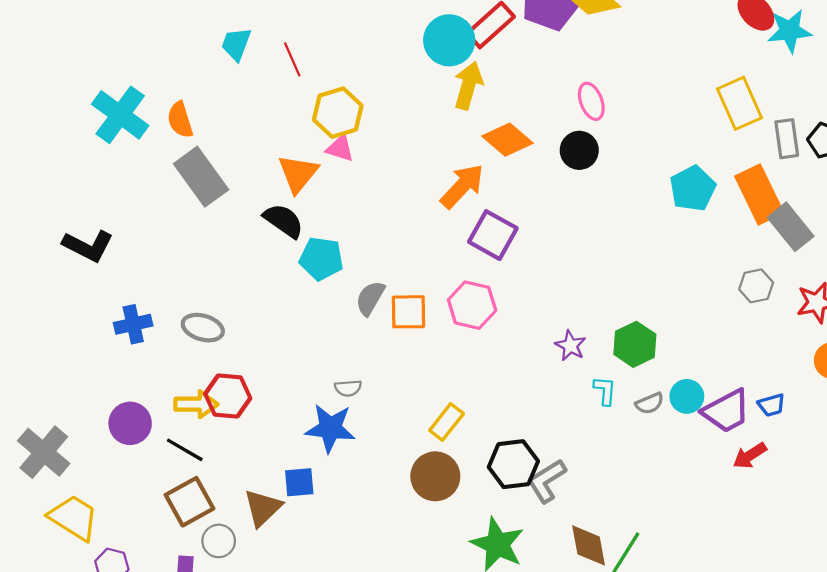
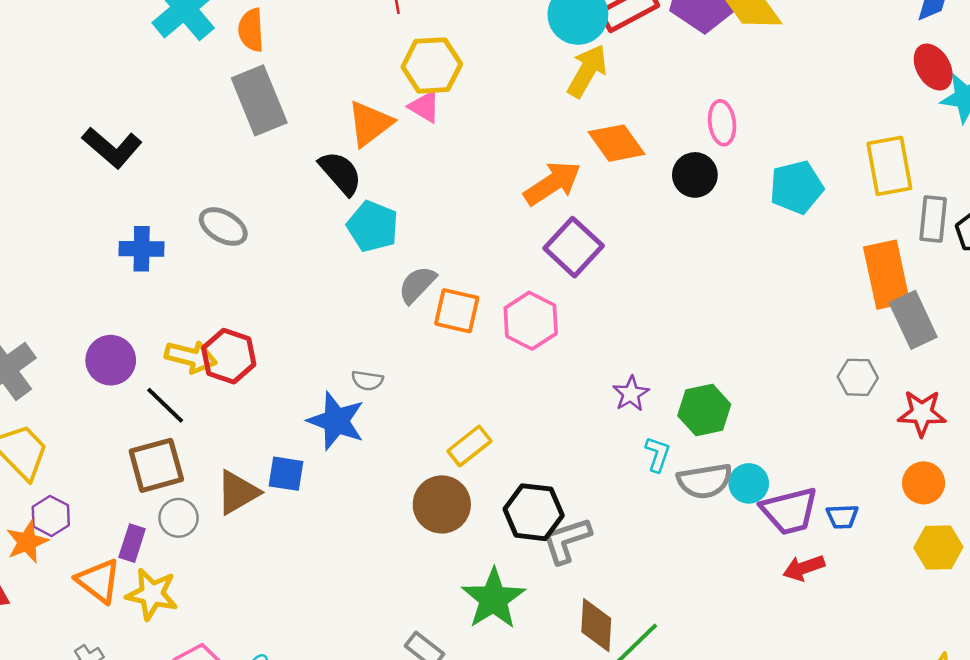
cyan pentagon: (693, 188) -> (796, 187), moved
gray ellipse: (203, 328) -> (223, 227), moved
gray semicircle: (650, 403) -> (705, 481), size x1.6

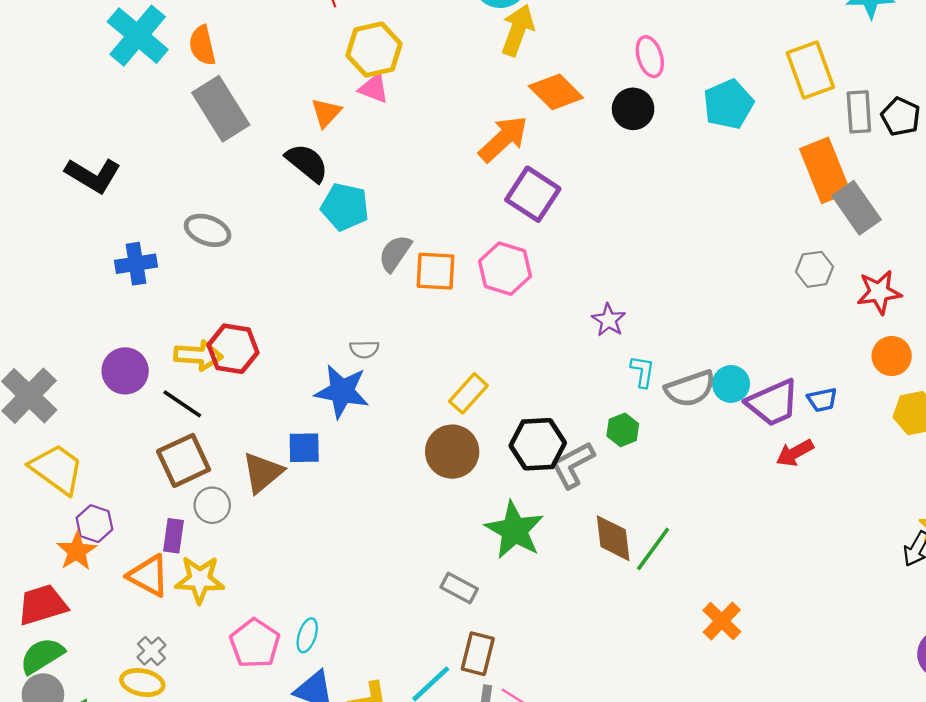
orange triangle: (370, 124) -> (326, 113), size x0.7
green hexagon: (704, 410) -> (623, 430), moved, size x0.7

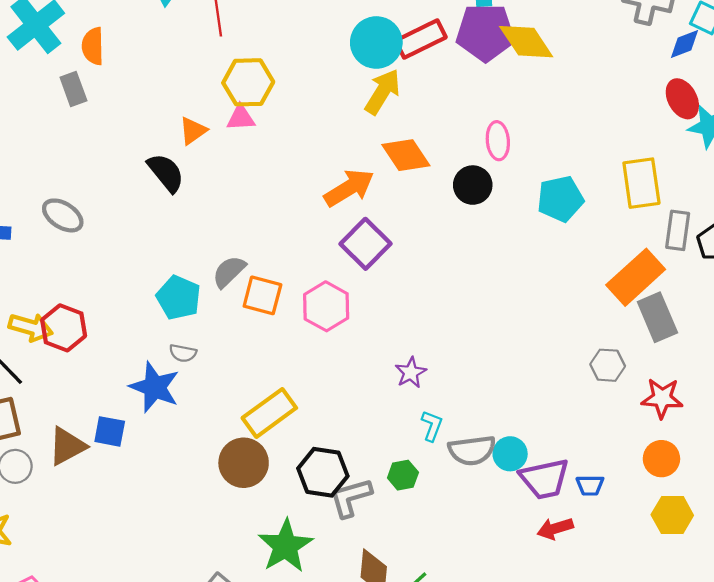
pink triangle: (374, 89) -> (241, 118), turned -36
gray rectangle: (221, 109) -> (73, 89), moved, size x0.6
orange rectangle: (825, 170) -> (636, 277), turned 58
cyan pentagon: (345, 207) -> (179, 298), moved
yellow rectangle: (468, 393) -> (269, 413), size x1.4

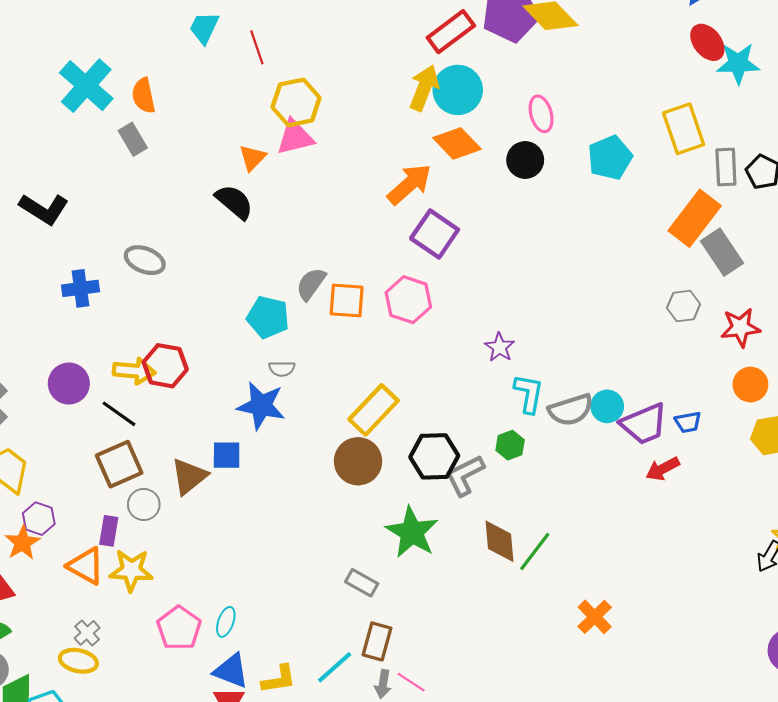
cyan circle: (376, 42) -> (458, 90), moved
pink triangle: (241, 118) -> (295, 137), size x1.4
cyan L-shape: (432, 426) -> (529, 394), size x1.4

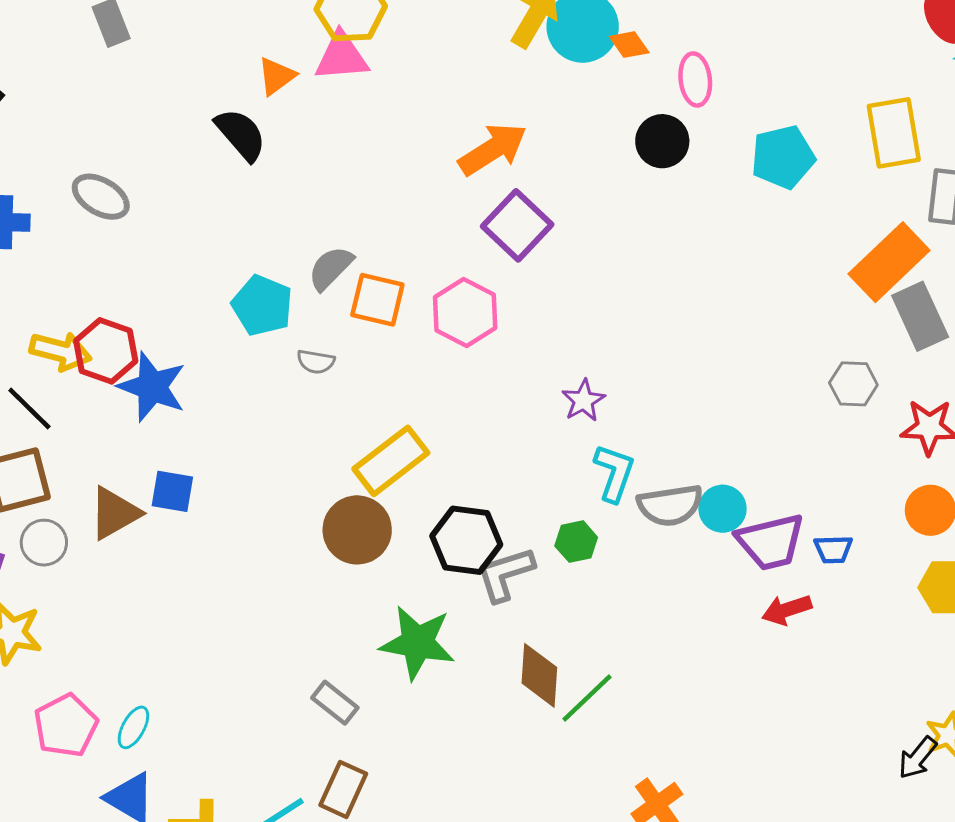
orange diamond: (457, 143) -> (629, 45), moved, size x0.6
gray semicircle: (282, 369) -> (316, 362), moved
blue star: (261, 406) -> (152, 387), moved
green star: (412, 532) -> (417, 643), turned -30

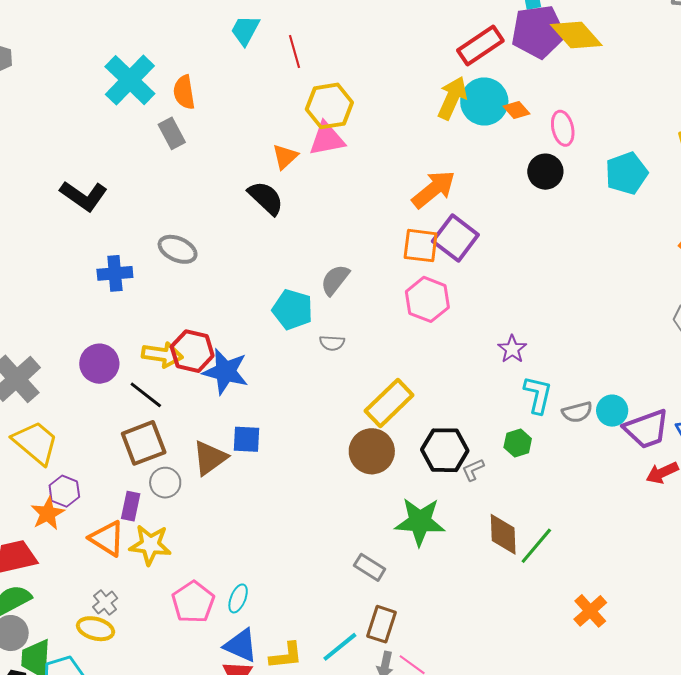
orange square: (377, 300) -> (421, 246), moved
gray semicircle: (670, 505) -> (577, 412), size x0.7
gray L-shape: (505, 574) -> (473, 470), size x0.6

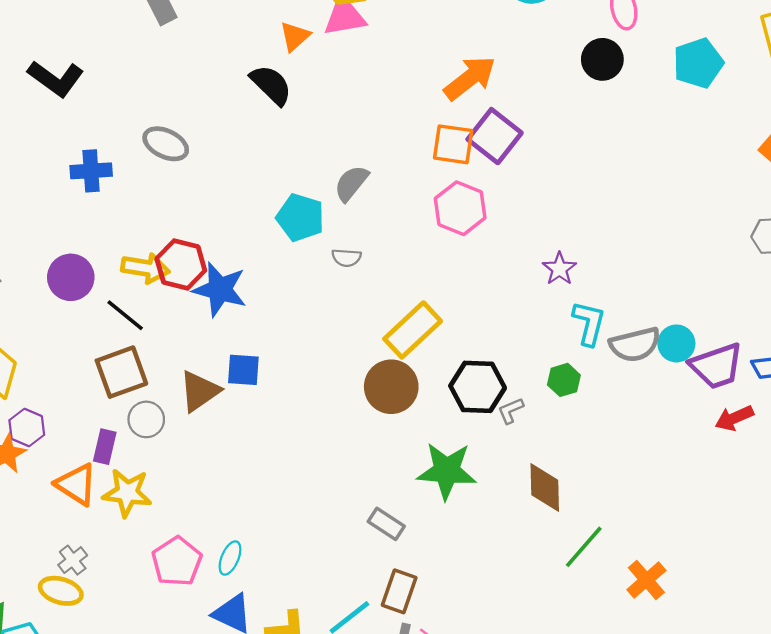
gray semicircle: (577, 412) -> (635, 345), size x1.4
green line: (536, 546) -> (584, 547), moved

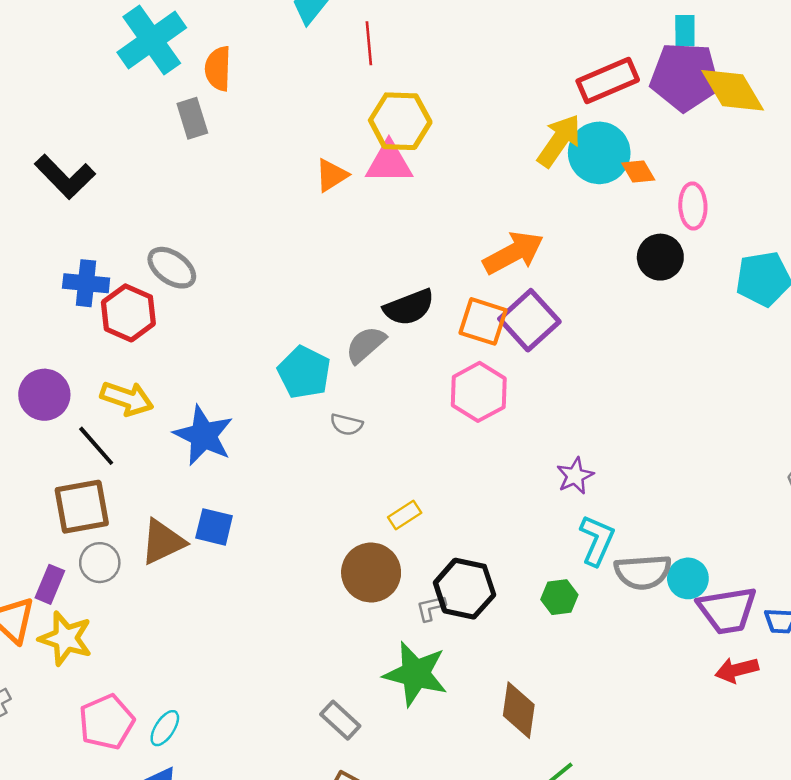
black semicircle: (271, 85) -> (409, 307), moved, turned 105
red hexagon: (181, 265) -> (128, 313), moved
yellow rectangle: (413, 330) -> (405, 515), size x0.5
gray L-shape: (511, 411) -> (431, 608), moved

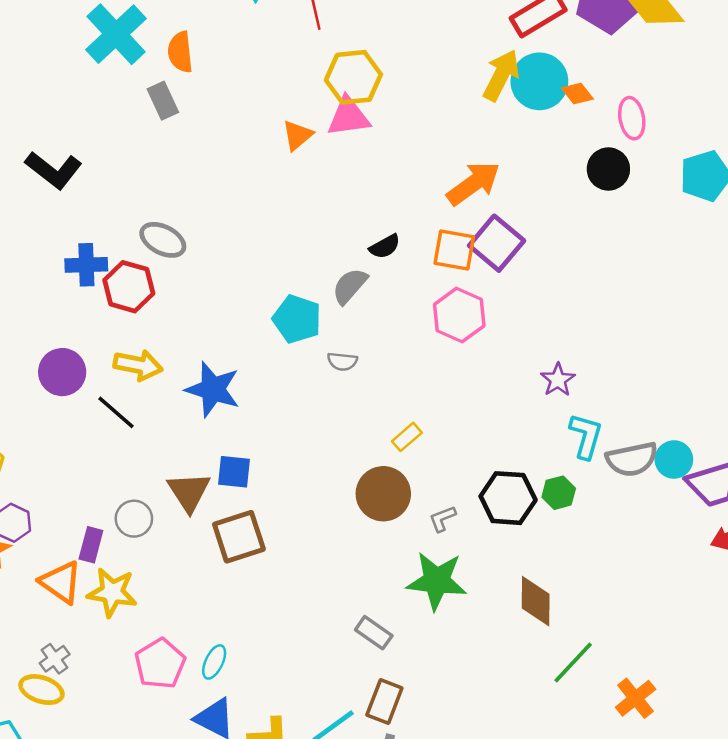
black semicircle: (409, 307) -> (385, 246), size x0.7
brown square: (82, 507) -> (239, 537), moved
brown triangle: (163, 542) -> (189, 492), turned -30
black hexagon: (465, 589) -> (508, 498), moved

